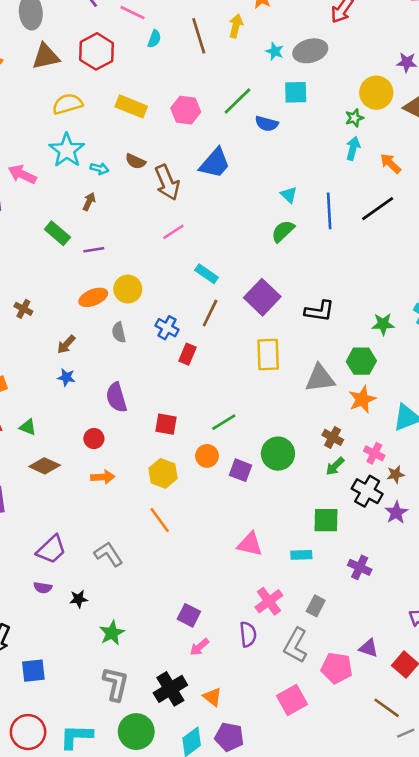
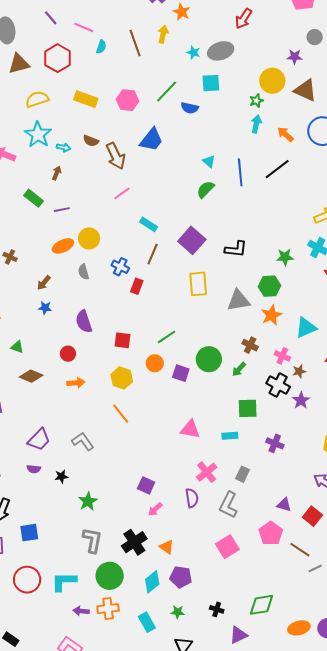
green arrow: (335, 466) -> (239, 369), moved
pink pentagon: (337, 668) -> (271, 533), moved, turned 30

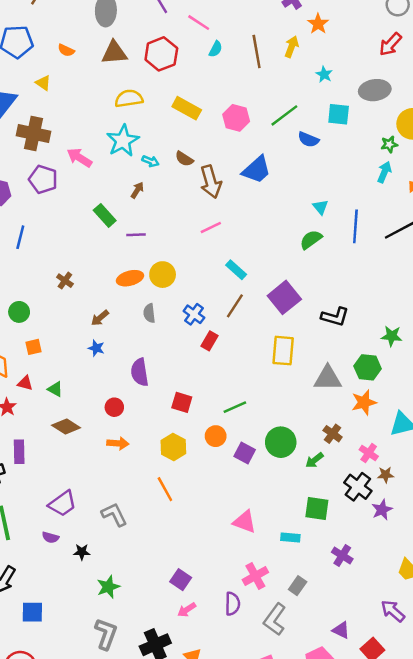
gray ellipse: (221, 51) -> (375, 90), moved

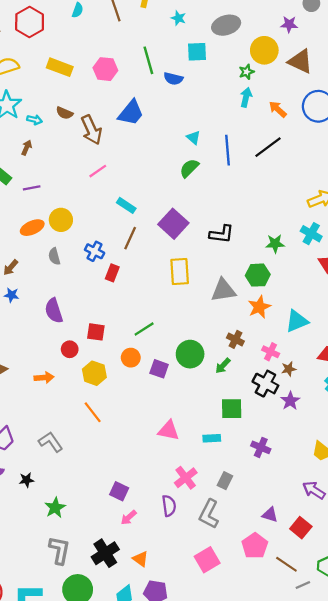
green line: (284, 115) -> (148, 60), turned -60
red circle: (114, 407) -> (70, 349), moved

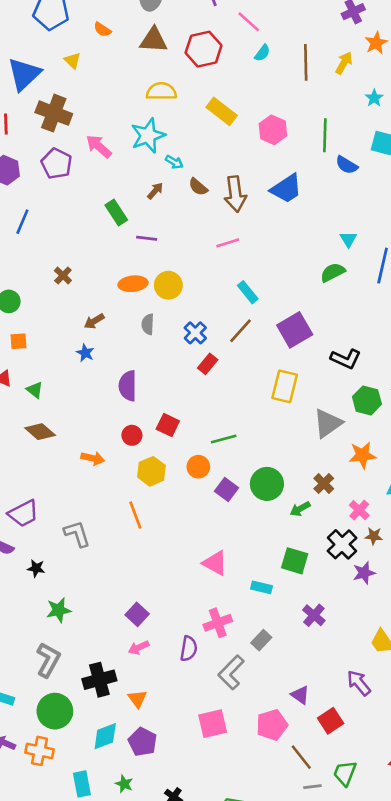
brown semicircle: (65, 113) -> (198, 187), moved
green hexagon: (258, 275) -> (367, 400), moved
gray triangle: (223, 290) -> (328, 423), turned -44

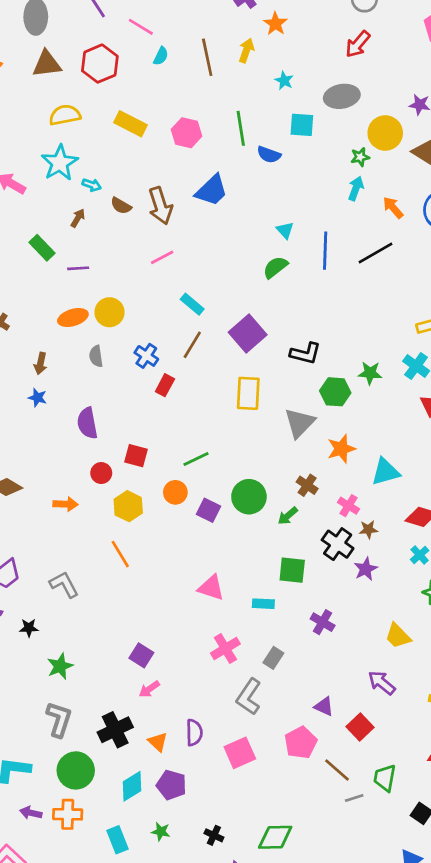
brown arrow: (94, 321) -> (40, 363), turned -36
purple semicircle: (189, 649) -> (194, 733), moved

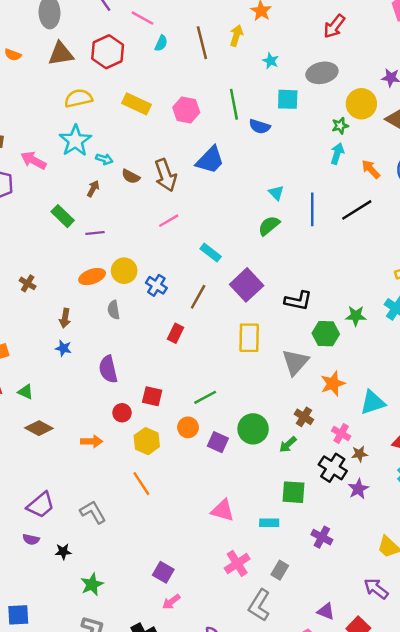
cyan rectangle: (192, 304) -> (211, 253), moved
blue cross: (146, 356) -> (156, 285), moved

